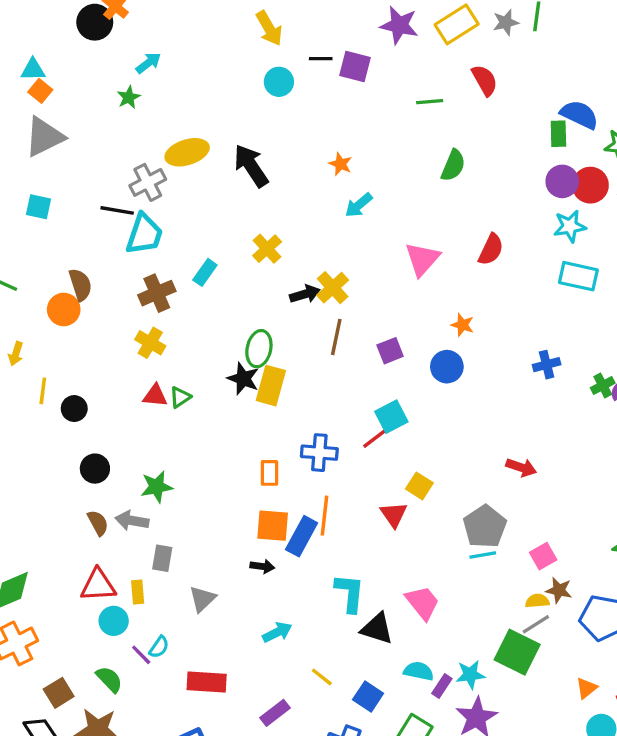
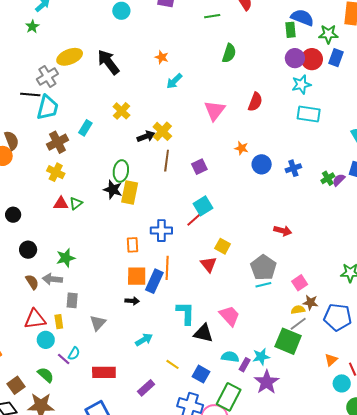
blue circle: (447, 367) -> (262, 164), moved

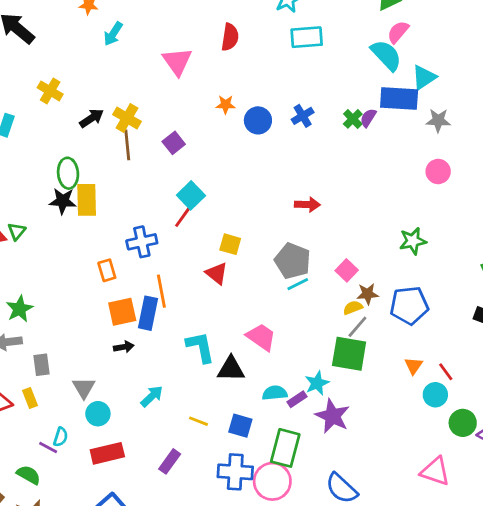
yellow cross: (162, 131) -> (127, 118), moved
cyan circle: (46, 340) -> (98, 414), moved
purple rectangle: (245, 365) -> (297, 399), turned 40

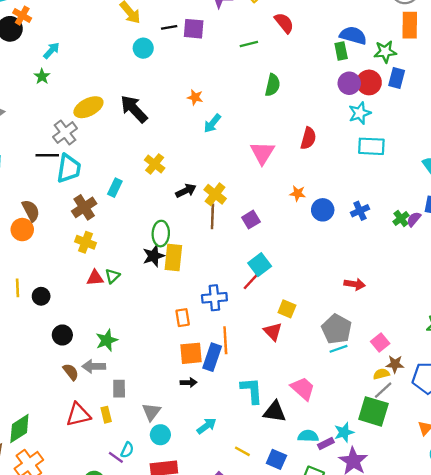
black star: (63, 201) -> (154, 256), turned -30

